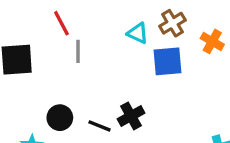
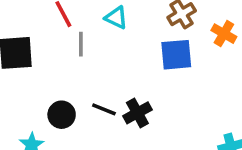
cyan triangle: (138, 33) -> (116, 18), moved
black line: (100, 126) -> (104, 109), moved

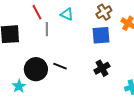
black cross: (137, 113) -> (102, 68), moved
black circle: (62, 115) -> (36, 69), size x1.5

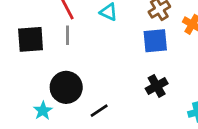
gray line: (47, 29) -> (68, 35), moved
black line: (60, 66) -> (99, 111), moved, turned -56

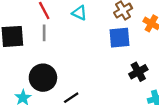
black cross: (157, 86) -> (138, 72), moved

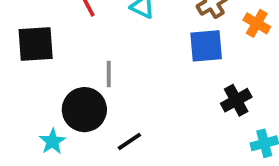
gray line: (44, 33) -> (109, 74), moved

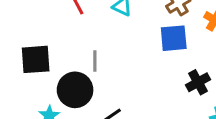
black square: (36, 44) -> (36, 59), moved

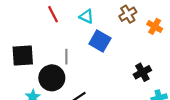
blue square: (174, 38) -> (100, 41), moved, turned 35

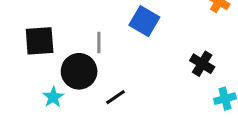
black cross: (142, 72) -> (202, 64), turned -30

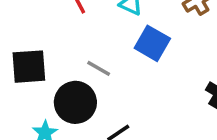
gray line: (99, 42) -> (99, 68), turned -60

